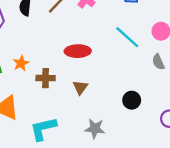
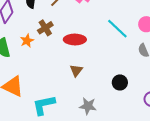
orange star: (21, 63) -> (27, 41), moved
brown cross: (46, 78) -> (45, 28), moved, turned -35

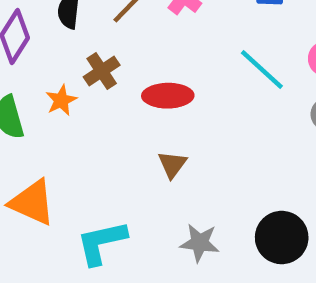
black circle: (120, 82) -> (282, 238), moved, size x1.5

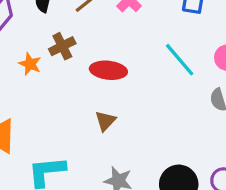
orange star: (61, 100) -> (30, 64), turned -30

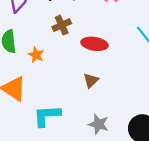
orange star: (30, 64) -> (36, 55), moved

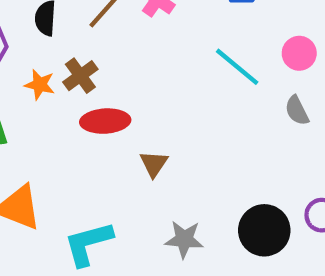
red ellipse: (94, 44) -> (105, 121), moved
orange star: (36, 55) -> (40, 85), moved

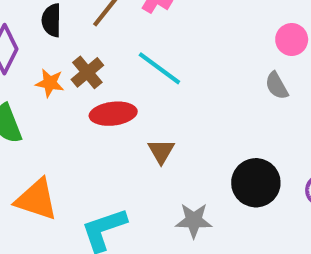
cyan line: (237, 67) -> (159, 68), moved
gray semicircle: (297, 111) -> (277, 86), moved
black circle: (264, 230) -> (256, 183), moved

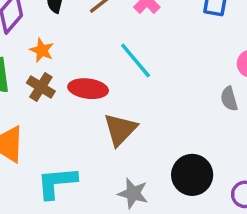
brown cross: (87, 72) -> (41, 87), moved, turned -32
brown triangle: (161, 151) -> (120, 129), size x1.5

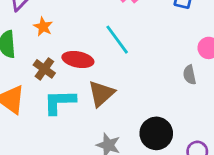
brown cross: (41, 87) -> (44, 69), moved
cyan L-shape: (57, 183) -> (59, 102), moved

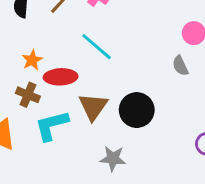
orange star: (43, 27) -> (32, 60), moved, turned 30
black circle: (156, 133) -> (137, 110), moved

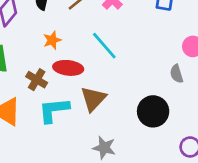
orange star: (32, 60) -> (52, 40), moved
black circle: (137, 110) -> (153, 111), moved

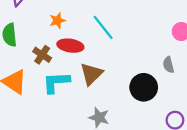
gray semicircle: (177, 74) -> (168, 65), moved

